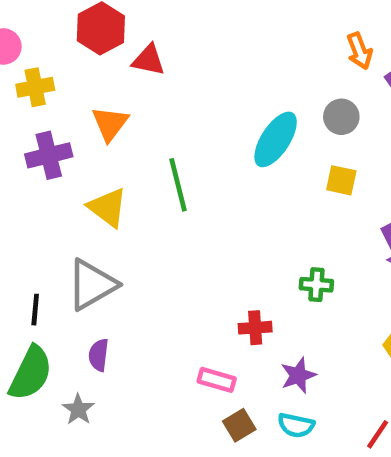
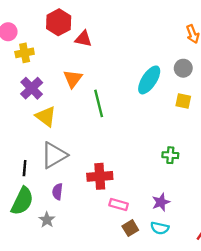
orange triangle: (110, 124) -> (73, 79), moved
purple cross: (49, 155) -> (32, 88), turned -30
yellow triangle: (108, 208) -> (46, 116), moved
red cross: (255, 328) -> (100, 176), moved, size x1.5

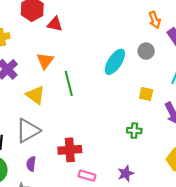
yellow square: (183, 101) -> (146, 94), moved
yellow triangle: (46, 116) -> (35, 95), moved

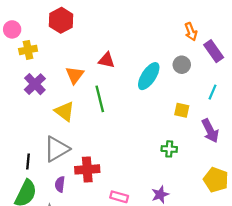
red triangle: (55, 24) -> (107, 60), moved
red cross: (70, 150) -> (87, 169), moved

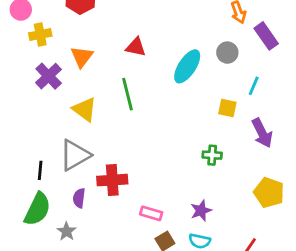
orange triangle: (75, 75) -> (82, 57), moved
cyan line: (212, 92) -> (254, 86), moved

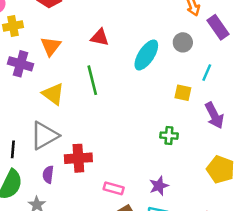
purple cross: (49, 76) -> (20, 64), turned -30

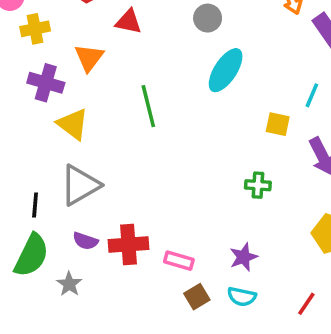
red triangle: (100, 37) -> (129, 22), moved
gray circle: (183, 42) -> (208, 18), moved
yellow triangle: (53, 94) -> (73, 124), moved
red cross: (78, 158) -> (129, 244), moved
purple semicircle: (48, 175) -> (85, 241), turned -78

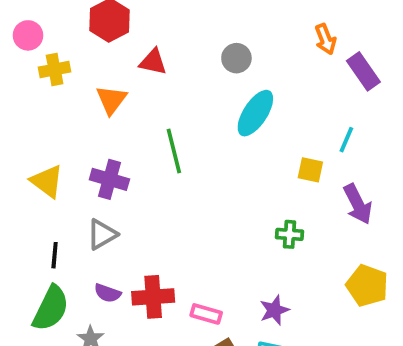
purple cross: (46, 83) -> (109, 179), moved
yellow triangle: (73, 124) -> (47, 181), moved
gray triangle: (80, 185) -> (102, 234), size x0.7

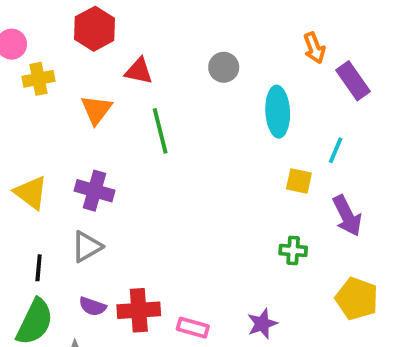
cyan ellipse: (255, 113) -> (278, 112), moved, turned -36
green line: (174, 151) -> (160, 131), moved
green cross: (289, 234) -> (293, 250), moved

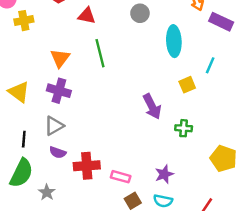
purple rectangle: (353, 81) -> (221, 22), turned -30
orange triangle: (96, 110) -> (60, 58), moved
yellow square: (299, 181) -> (187, 85), turned -35
purple arrow: (347, 216) -> (152, 106), moved
purple semicircle: (93, 306) -> (58, 152), moved

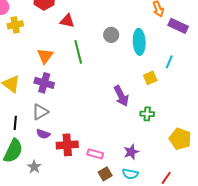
gray circle: (140, 13) -> (111, 35), moved

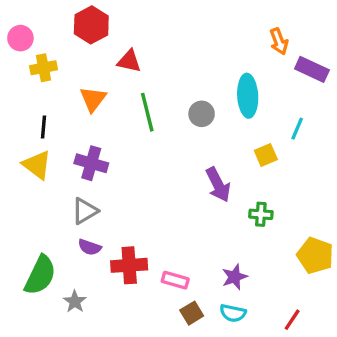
gray circle: (111, 35) -> (202, 114), moved
orange triangle: (45, 56) -> (93, 99), moved
black line: (15, 123) -> (44, 127), moved

